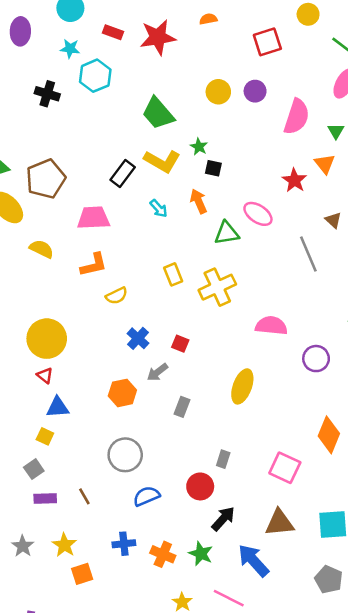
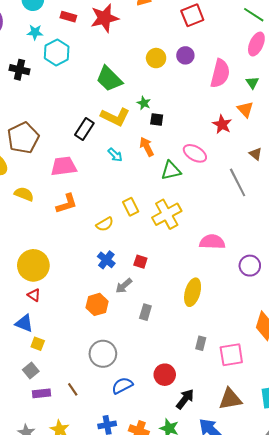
yellow semicircle: (117, 296) -> (105, 224), moved
blue triangle: (58, 407) -> (24, 323), moved, turned 30
gray rectangle: (223, 459) -> (201, 343), moved
pink square: (285, 468) -> (231, 355), turned -30

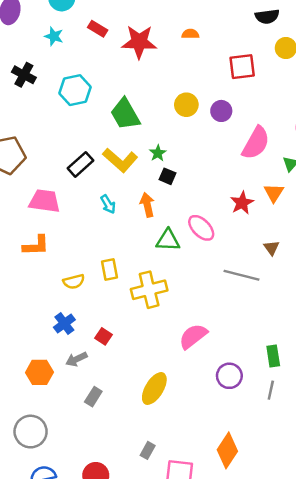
cyan hexagon: (57, 52) -> (75, 90), moved
gray line: (238, 182) -> (241, 275), turned -64
pink semicircle: (212, 242) -> (193, 336), turned -55

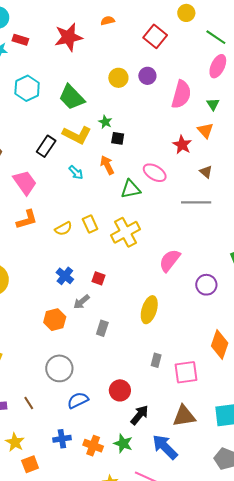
red rectangle: (98, 29) -> (20, 40), moved
red square: (242, 67) -> (155, 36), turned -30
pink trapezoid: (45, 201) -> (25, 182), turned 60
brown triangle: (271, 248) -> (206, 172), moved
yellow semicircle: (74, 282) -> (63, 229), moved

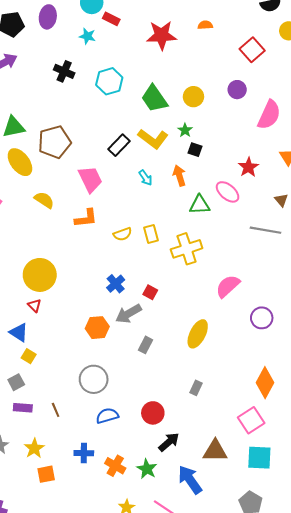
red rectangle: (20, 40) -> (111, 19), moved
yellow circle: (118, 78) -> (193, 97), moved
red star: (182, 145) -> (248, 167), moved
gray arrow: (82, 302) -> (128, 314), size x1.4
pink square: (186, 372) -> (251, 420), moved, turned -35

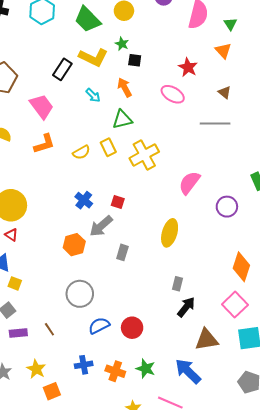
green triangle: (200, 205) -> (122, 119), moved
red circle: (153, 413) -> (132, 328), moved
black arrow: (169, 442) -> (186, 307), moved

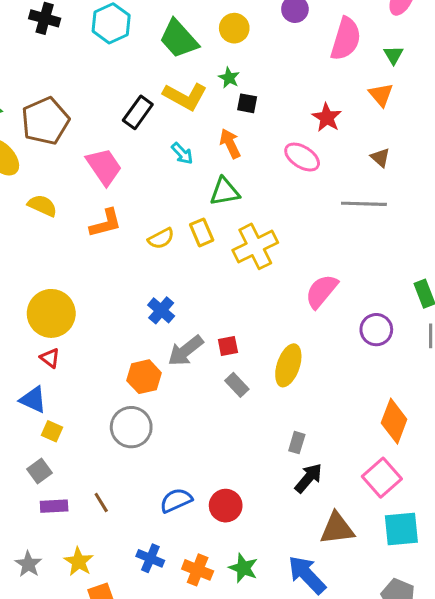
red square: (118, 202) -> (228, 346), moved, turned -32
gray rectangle: (122, 252) -> (237, 385), moved, turned -63
gray circle: (80, 294) -> (131, 427), moved
blue cross: (84, 365) -> (150, 558), turned 30

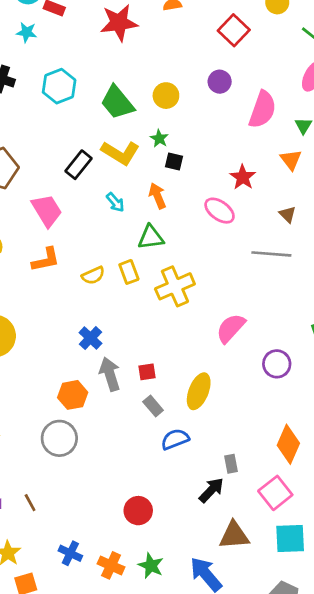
gray arrow: (186, 351) -> (110, 374), turned 108
gray rectangle: (297, 443) -> (231, 464), moved, turned -30
blue semicircle: (176, 500) -> (175, 439), moved

